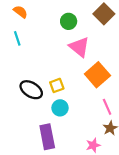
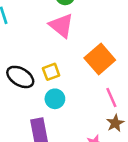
pink triangle: (79, 47) -> (61, 26), moved

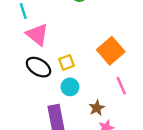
pink triangle: (61, 26) -> (37, 34), moved
brown star: (115, 123) -> (97, 108), moved

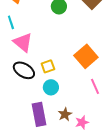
brown star: (97, 108) -> (65, 114), moved

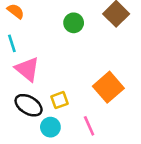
pink line: (95, 86) -> (89, 126), moved
cyan circle: (51, 87) -> (50, 127), moved

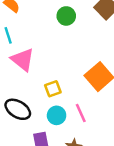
black ellipse: (29, 105) -> (18, 109), moved
cyan circle: (50, 127) -> (57, 115), moved

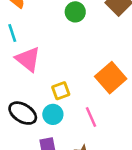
cyan circle: (57, 115) -> (53, 114), moved

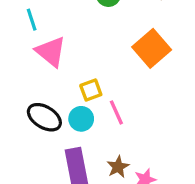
orange square: (111, 78) -> (152, 48), moved
pink line: (91, 117) -> (116, 112), moved

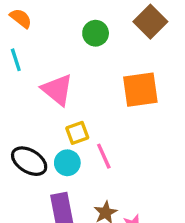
orange square: (152, 48) -> (140, 90), turned 33
pink triangle: (51, 52) -> (57, 90), moved

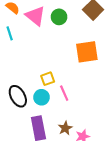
pink triangle: (57, 90) -> (35, 16), moved
black ellipse: (29, 161) -> (18, 96), turned 30

